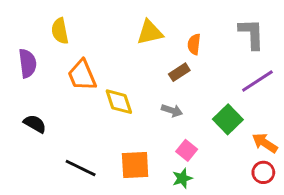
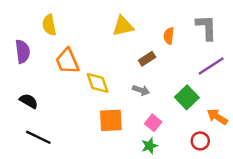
orange semicircle: (194, 44) -> (169, 36), moved
orange square: (135, 165) -> (111, 120), moved
black line: (81, 168) -> (38, 137), moved
red circle: (263, 172) -> (200, 141), moved

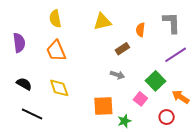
yellow semicircle: (49, 25) -> (55, 19), moved
yellow diamond: (98, 83) -> (59, 88), moved
orange square: (111, 120) -> (103, 106), moved
pink square: (153, 123) -> (140, 99), moved

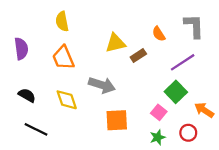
yellow triangle: (102, 22) -> (116, 43), moved
orange semicircle: (140, 30) -> (159, 34), turned -40
purple line: (176, 55) -> (183, 62), moved
gray arrow: (117, 75) -> (102, 85), moved, size x1.6
green star: (124, 121) -> (158, 137), moved

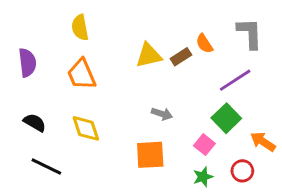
brown rectangle: (138, 56) -> (181, 57), moved
gray arrow: (102, 85) -> (162, 114), moved, size x0.6

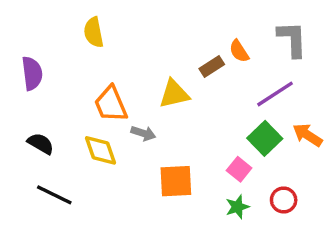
yellow triangle: (149, 55) -> (174, 94), moved
orange trapezoid: (81, 74) -> (111, 104), moved
gray arrow: (162, 114) -> (143, 133), moved
orange arrow: (263, 142) -> (308, 135), moved

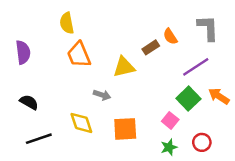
orange trapezoid: (111, 104) -> (79, 55), moved
yellow diamond: (101, 150) -> (81, 123), moved
black line: (54, 195) -> (39, 139), turned -45

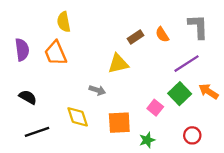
brown rectangle: (151, 47) -> (136, 37), moved
orange trapezoid: (79, 55) -> (56, 53), moved
pink square: (170, 120) -> (155, 108), moved
green star: (169, 147) -> (147, 140), moved

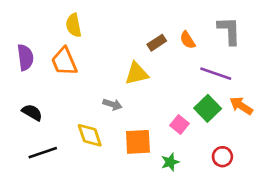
purple line: (186, 64) -> (216, 74), turned 52

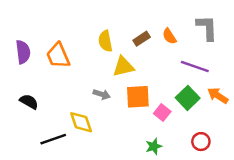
yellow semicircle: (74, 25) -> (105, 41), moved
orange square: (138, 142) -> (138, 97), moved
black line: (43, 153) -> (53, 139), moved

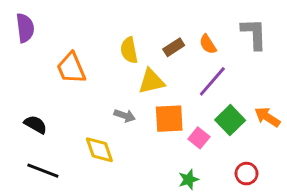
purple semicircle: (23, 52) -> (25, 28), moved
purple line: (195, 66) -> (212, 81), moved, turned -68
black line: (53, 139) -> (43, 171), moved, turned 40

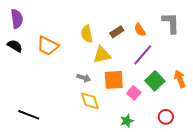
orange trapezoid: (71, 68) -> (48, 46), turned -40
orange arrow: (267, 117) -> (180, 79), turned 36
black semicircle: (35, 125) -> (15, 46), moved
yellow diamond: (99, 150) -> (90, 101), moved

